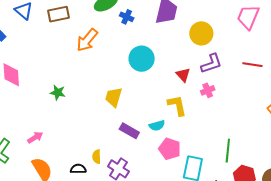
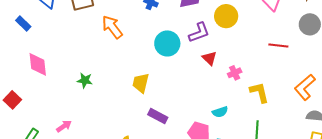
orange arrow: (87, 40) -> (112, 27), turned 105
purple L-shape: (211, 64) -> (199, 32), moved
yellow L-shape: (177, 105) -> (259, 92), moved
cyan semicircle: (157, 125) -> (220, 112), moved

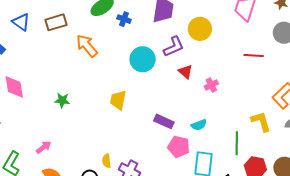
yellow L-shape: (259, 92) -> (261, 121), moved
purple rectangle: (158, 116) -> (164, 121), moved

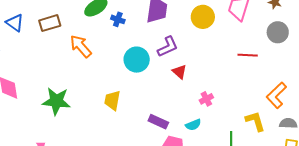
yellow circle: (200, 29) -> (203, 17), moved
pink cross: (211, 85) -> (206, 99), moved
green star: (62, 100) -> (56, 101), size x1.8

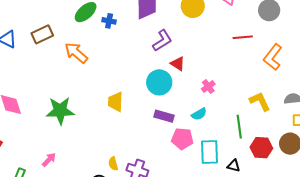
cyan circle: (137, 60) -> (159, 82), moved
orange L-shape: (276, 95) -> (273, 57), moved

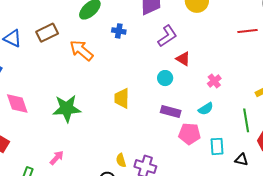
blue cross: (109, 21) -> (119, 31), moved
cyan circle: (159, 82) -> (165, 78), size x0.6
cyan rectangle: (210, 152) -> (217, 146), size x0.7

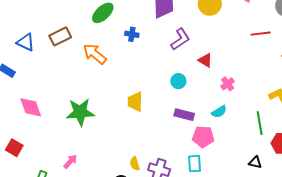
red triangle: (183, 59) -> (205, 60), moved
cyan rectangle: (217, 146) -> (195, 164), moved

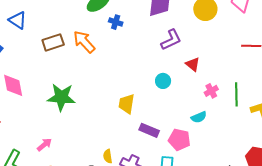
blue cross: (132, 34) -> (116, 22), moved
brown rectangle: (60, 36) -> (53, 42), moved
yellow trapezoid: (135, 102) -> (127, 104), moved
purple rectangle: (184, 115) -> (149, 130), moved
green line: (260, 123) -> (236, 94), moved

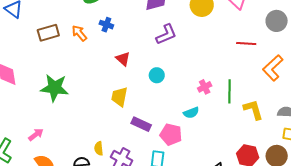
blue cross: (116, 22) -> (106, 25), moved
orange arrow: (84, 42) -> (79, 33), size x0.7
red triangle: (193, 64) -> (123, 59), moved

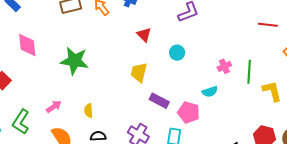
yellow semicircle: (99, 148) -> (89, 111), moved

